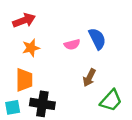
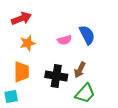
green trapezoid: (111, 101) -> (85, 93), moved
black cross: (42, 104) -> (56, 76), moved

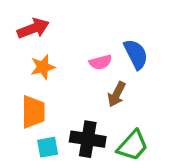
brown arrow: (80, 70) -> (117, 94), moved
black cross: (56, 76) -> (88, 139), moved
cyan square: (11, 96) -> (48, 147), moved

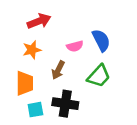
red arrow: (33, 28) -> (39, 21), moved
brown arrow: (117, 94) -> (58, 70), moved
green trapezoid: (133, 146) -> (99, 76), moved

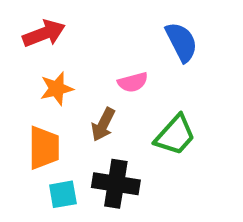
red arrow: (39, 21) -> (44, 34), moved
blue semicircle: (101, 40) -> (181, 42), moved

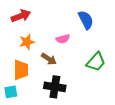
brown arrow: (103, 125) -> (49, 59), turned -84
green trapezoid: (175, 135) -> (96, 62), moved
cyan square: (63, 194) -> (11, 92), moved

